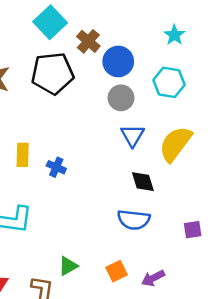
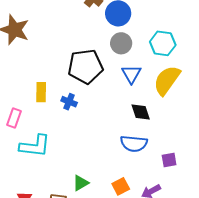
black pentagon: (53, 73) -> (85, 66), moved
cyan hexagon: (169, 82) -> (163, 43), moved
purple square: (193, 230) -> (169, 160), moved

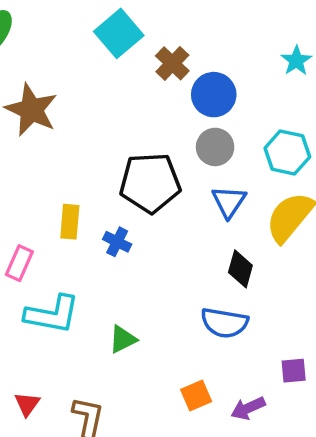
black diamond: (141, 112) -> (240, 269), turned 30
purple square: (169, 160) -> (294, 371), moved
green triangle: (81, 183) -> (123, 339), moved

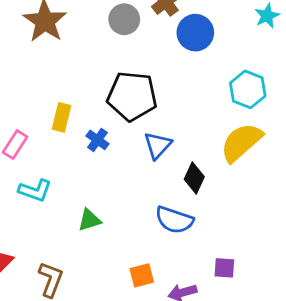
gray circle: (215, 147) -> (124, 19), moved
blue triangle: (229, 202) -> (158, 145), moved
cyan L-shape: (52, 314) -> (35, 191), size x0.7

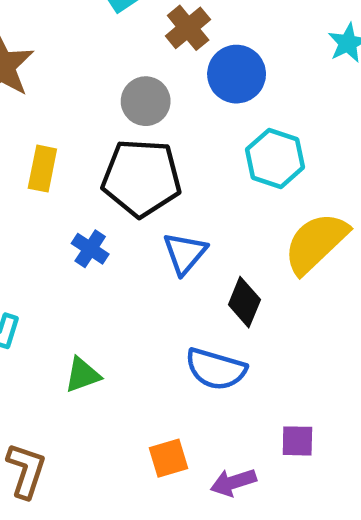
gray circle: (124, 19) -> (146, 101), moved
cyan hexagon: (248, 89) -> (275, 158), moved
yellow rectangle: (62, 117) -> (42, 169), moved

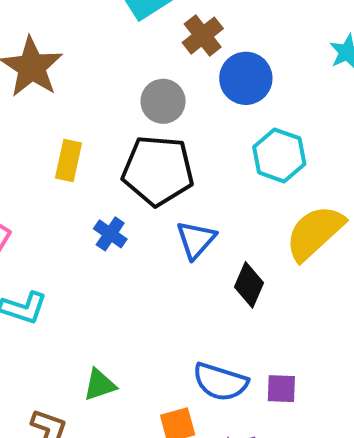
blue semicircle: (216, 369) -> (220, 382), moved
green triangle: (83, 375) -> (100, 385), moved
purple square: (297, 441) -> (281, 389), moved

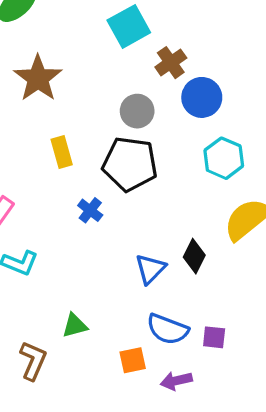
yellow rectangle: (68, 161) -> (62, 152), turned -32
blue triangle: (196, 240) -> (150, 269), moved

